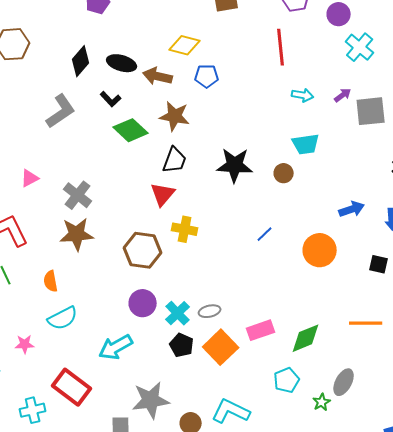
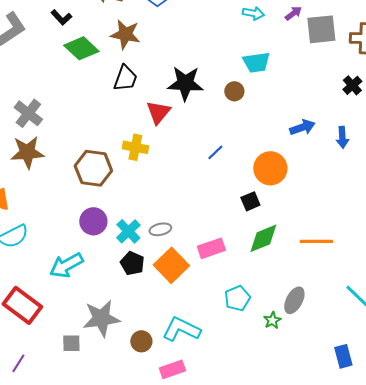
red triangle: (163, 194) -> (158, 112), moved
black square: (379, 264) -> (250, 201), moved, turned -36
green diamond: (306, 338) -> (263, 238), moved

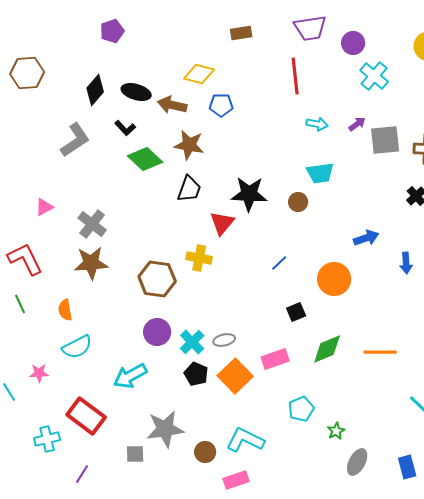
blue arrow: (342, 137) -> (406, 263), moved
black square: (250, 201) -> (296, 312), moved
gray ellipse: (294, 300) -> (357, 462), moved

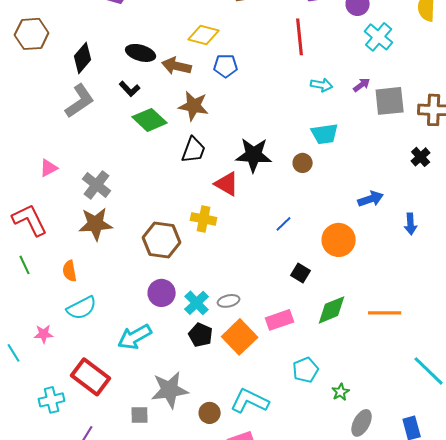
black diamond: (95, 90) -> (83, 58), moved
red triangle: (222, 223) -> (227, 184), turned -40
black square: (296, 312) -> (301, 273), turned -36

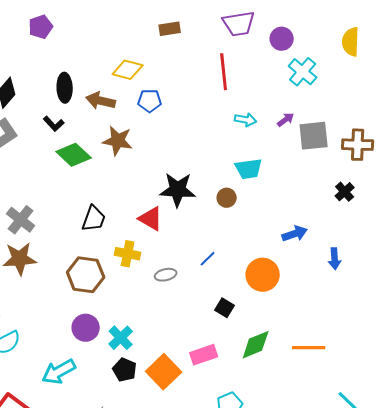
black ellipse: (141, 53) -> (65, 88), turned 72
black trapezoid: (194, 150) -> (94, 219), moved
gray ellipse: (229, 301) -> (166, 275), moved

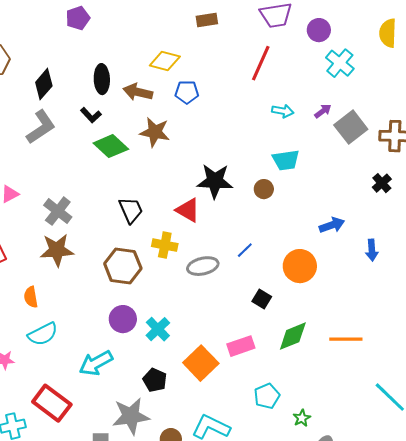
red line: (224, 72) -> (261, 63), turned 30
gray square: (314, 136) -> (351, 127), turned -32
black trapezoid: (94, 219) -> (131, 210), turned -44
gray ellipse: (166, 275) -> (203, 266), size x1.4
black pentagon: (125, 370) -> (155, 380), moved

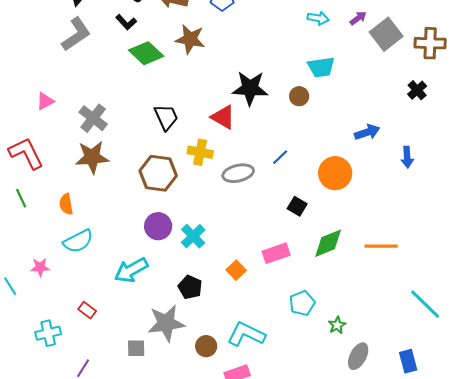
orange square: (201, 363) -> (236, 270), size x0.6
red rectangle: (52, 403) -> (87, 310), size x0.5

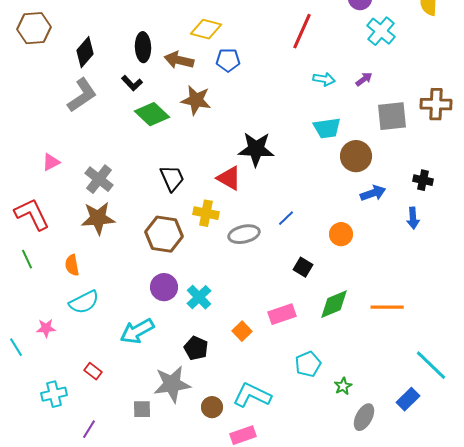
gray square: (386, 34) -> (392, 116), moved, turned 32
black cross: (417, 90) -> (423, 180), moved, turned -36
brown circle: (299, 96) -> (356, 156), moved, size x1.6
orange circle: (335, 173) -> (341, 234), size x0.7
blue rectangle: (408, 361) -> (408, 399), moved, turned 60

